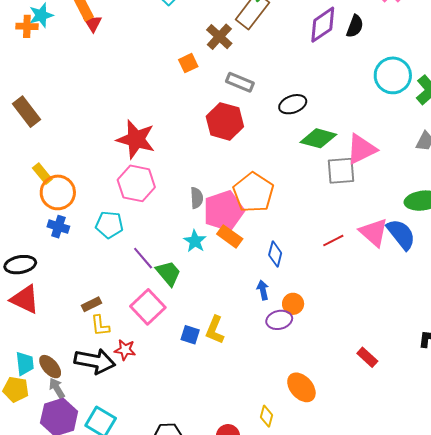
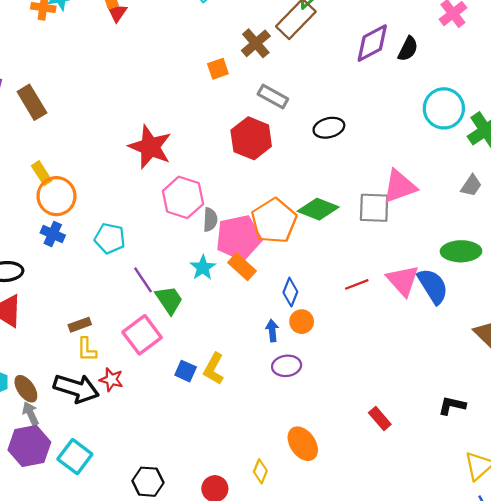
green diamond: (318, 138) -> (318, 209), moved
pink hexagon: (136, 183) -> (183, 197), moved
orange circle: (293, 304) -> (302, 322), moved

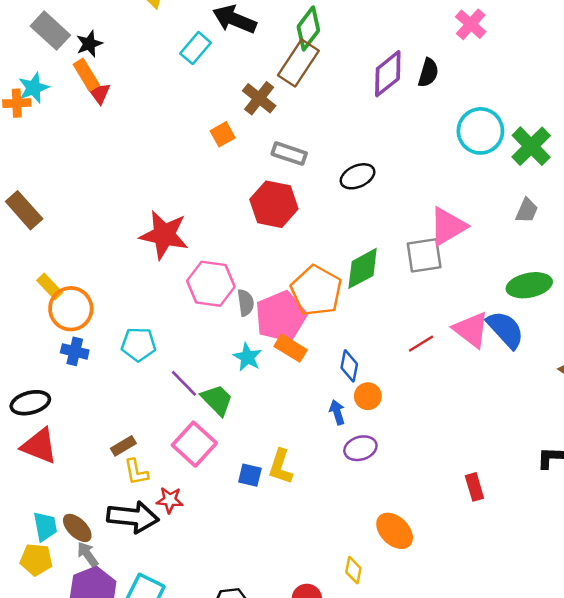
green diamond: (318, 209) -> (363, 268), turned -39
red rectangle: (380, 419) -> (474, 487), turned 35

